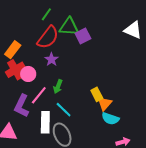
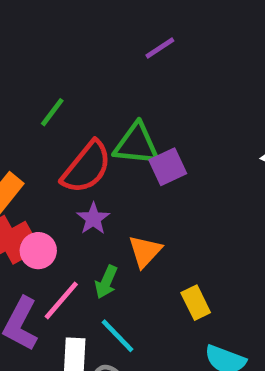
green line: (46, 14) -> (52, 112), moved
orange triangle: (105, 103) -> (145, 251), moved

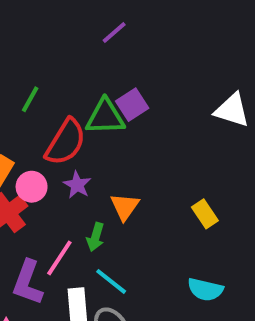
purple square: (168, 167) -> (132, 105), moved
pink circle: (38, 251) -> (32, 187), moved
yellow rectangle: (196, 303) -> (205, 214), moved

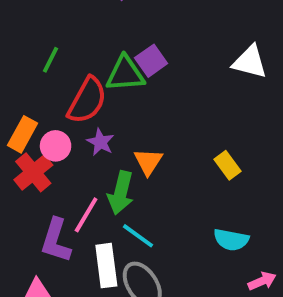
green arrow: (95, 237) -> (121, 193), size x1.5

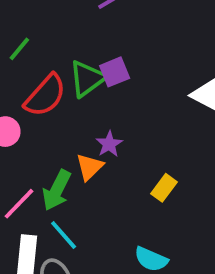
green triangle: (125, 74) -> (87, 79), turned -45
purple star: (100, 142) -> (109, 144), moved
yellow rectangle: (228, 165) -> (164, 188), turned 60

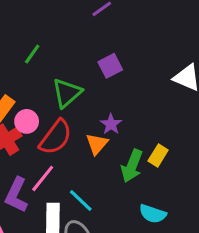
green triangle: (87, 79) -> (67, 93), moved
red semicircle: (45, 95) -> (56, 137), moved
green arrow: (57, 190) -> (132, 166), moved

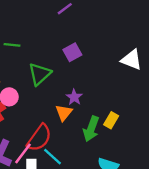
green line: (32, 54) -> (12, 45), turned 63
red semicircle: (56, 137) -> (39, 138), moved
pink line: (43, 178) -> (23, 153), moved

